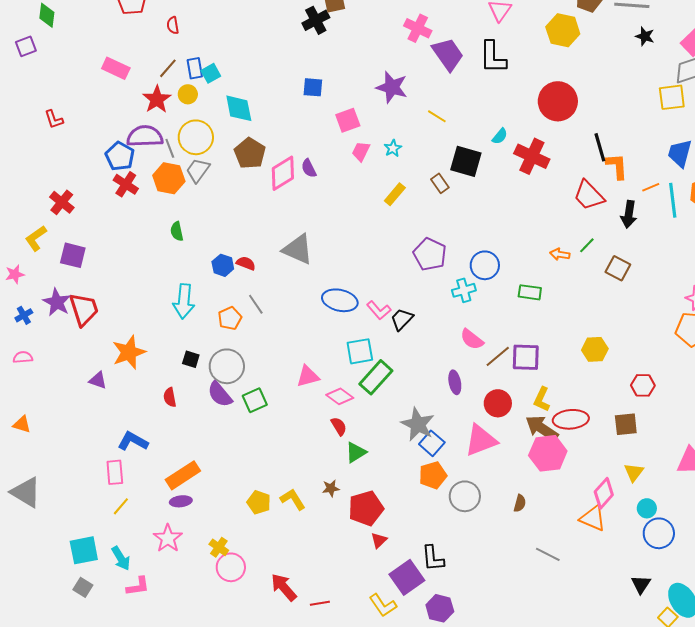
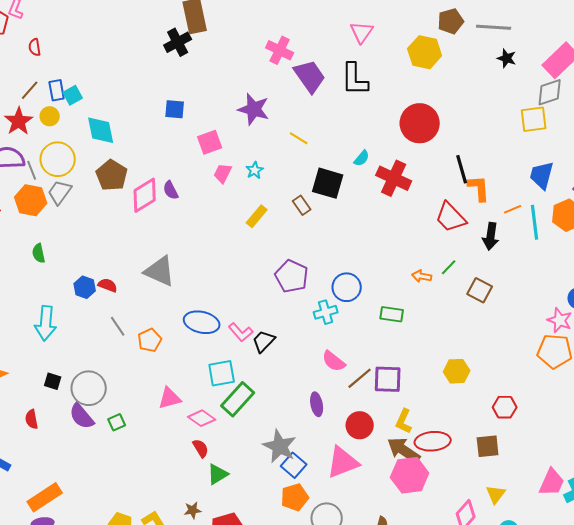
orange pentagon: (230, 318) -> (150, 340), moved
green square: (255, 400) -> (117, 422), size x0.7

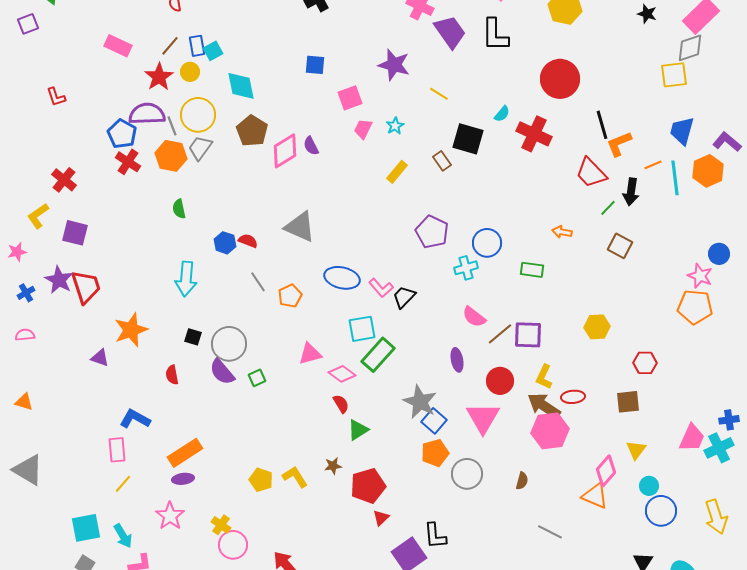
orange L-shape: (479, 188) -> (619, 144), turned -108
green line: (449, 267) -> (608, 208), moved
red ellipse: (433, 441) -> (573, 397), size x0.7
pink triangle: (343, 462) -> (483, 418), turned -39

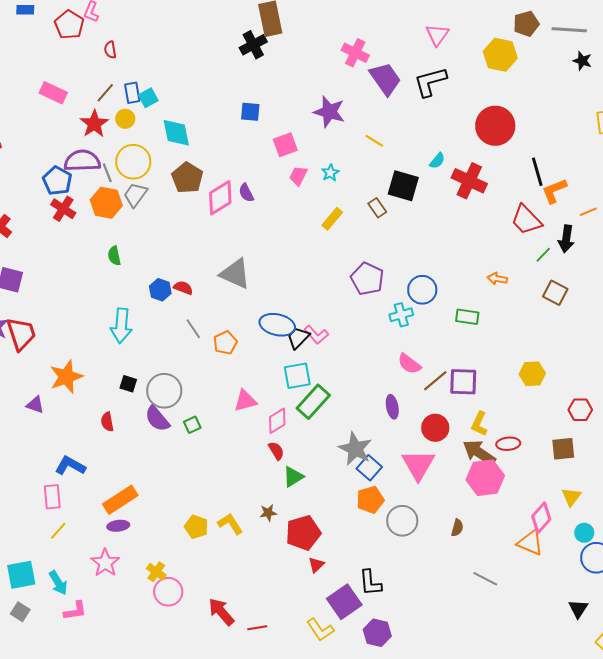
black L-shape: (495, 35) -> (430, 82), turned 75
black trapezoid: (404, 297) -> (298, 338), moved
pink diamond: (342, 374) -> (277, 421), turned -68

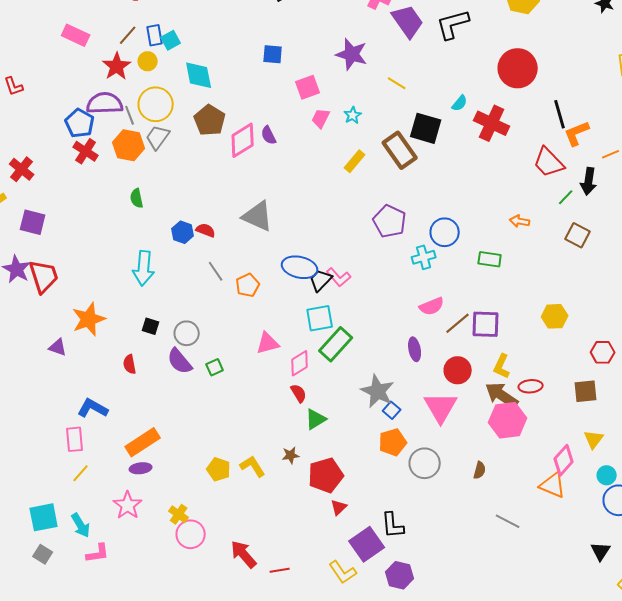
brown rectangle: (377, 208) -> (400, 150), size x1.8
pink semicircle: (409, 364) -> (432, 306), turned -60
gray circle: (164, 391) -> (187, 333), size x0.7
blue square: (369, 468) -> (392, 410), size x0.7

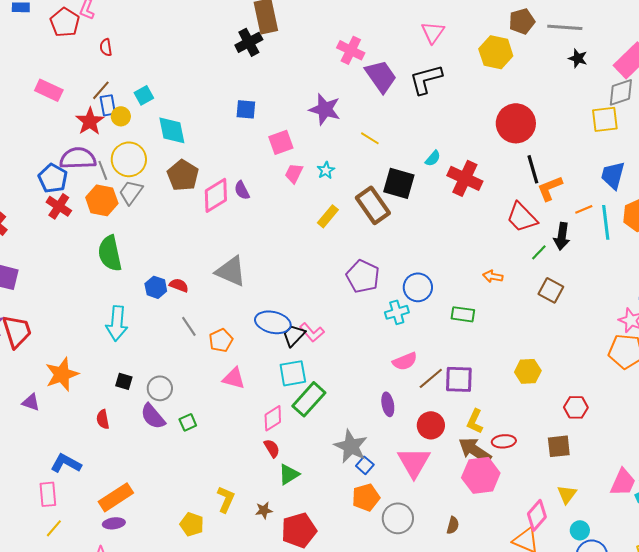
blue rectangle: (155, 35) -> (108, 105), moved
red circle: (518, 68) -> (516, 123), moved
green semicircle: (137, 198) -> (110, 253), size x1.8
pink triangle: (268, 343) -> (234, 378), moved, turned 30
yellow L-shape: (253, 466) -> (226, 499), moved, turned 56

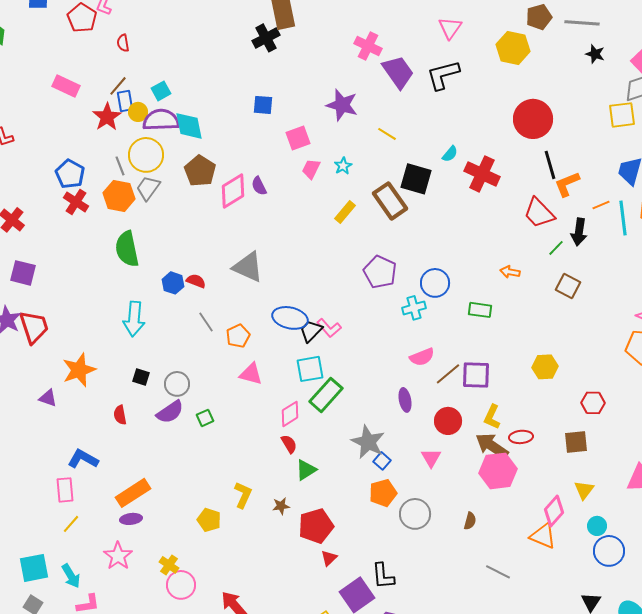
purple semicircle: (78, 158) -> (161, 120), moved
purple semicircle: (153, 416) -> (170, 412), turned -84
pink triangle: (414, 462) -> (431, 458), size x0.6

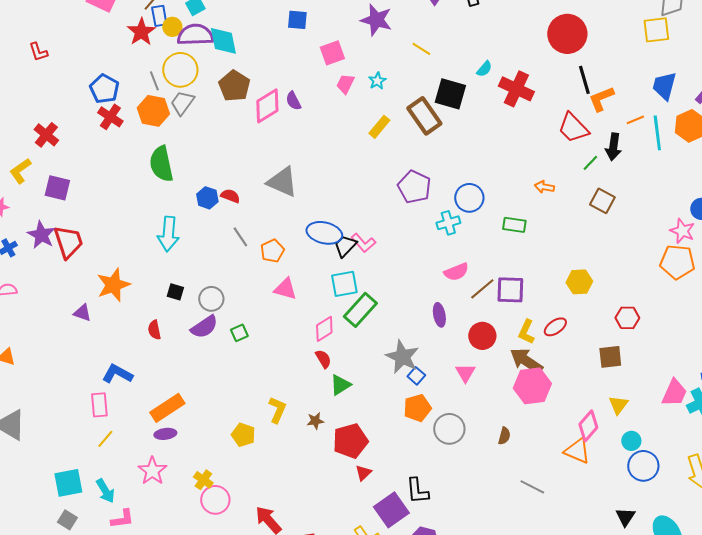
red ellipse: (521, 437) -> (555, 327), moved, turned -30

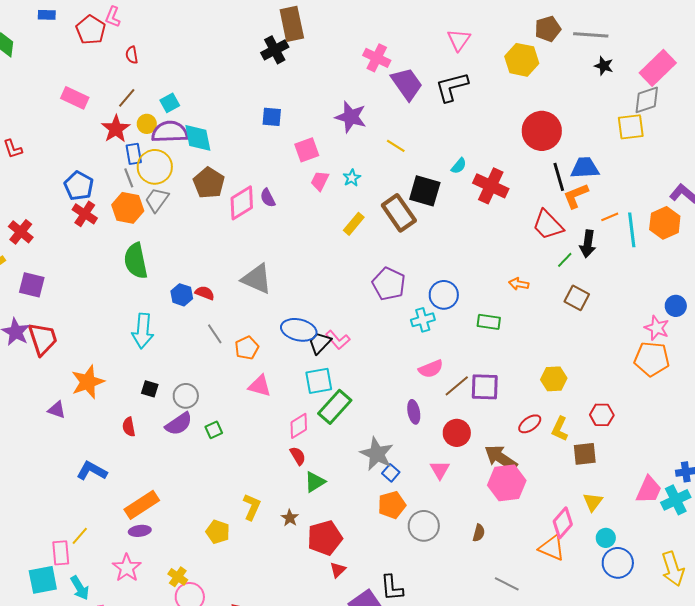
blue rectangle: (159, 16) -> (134, 154), moved
blue trapezoid: (664, 86) -> (585, 168), moved, turned 72
yellow L-shape: (526, 332) -> (560, 429), moved
pink rectangle: (99, 405) -> (61, 553), moved
brown star: (315, 421) -> (290, 518), turned -30

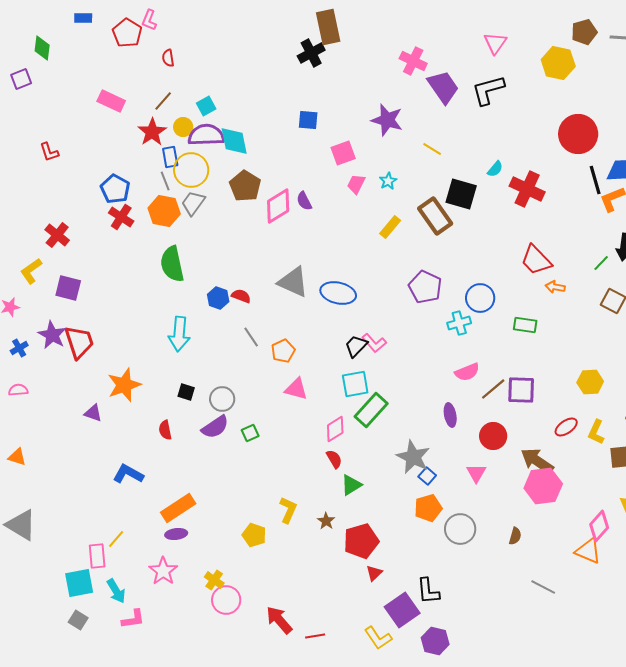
red trapezoid: (548, 225) -> (536, 260), moved
blue ellipse: (299, 330) -> (338, 293), moved

